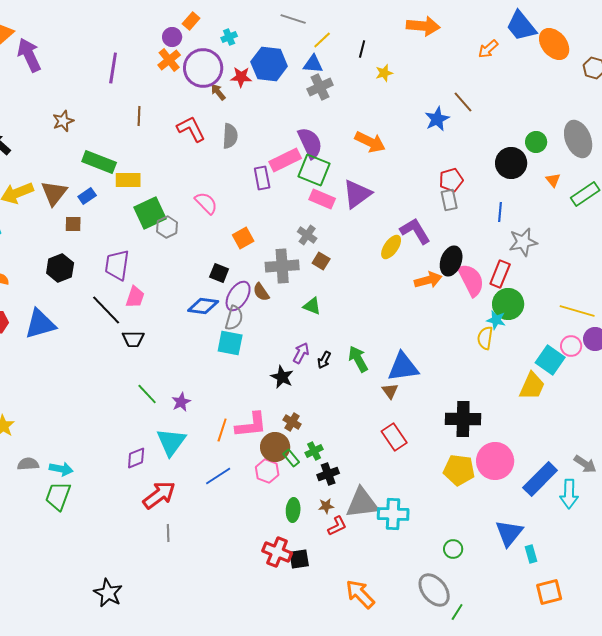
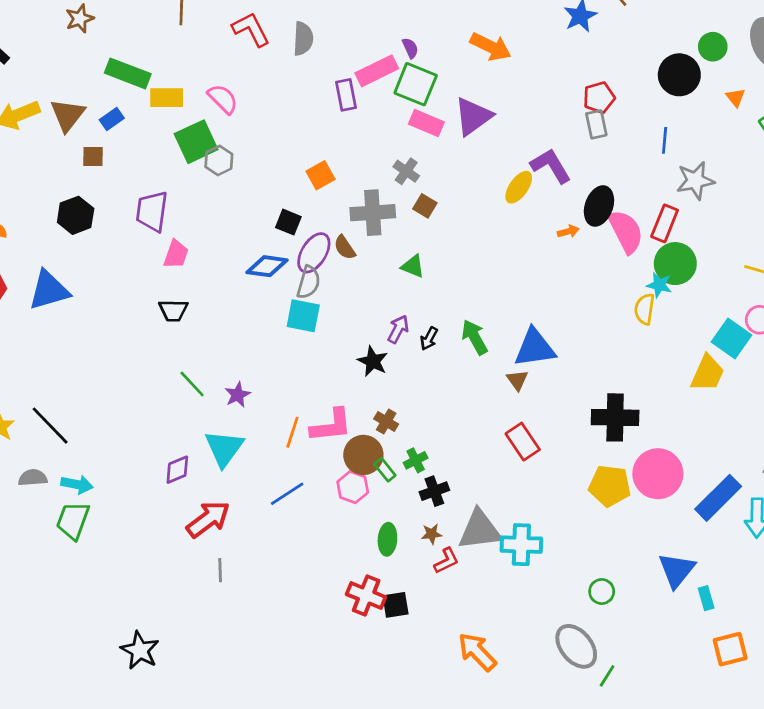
purple semicircle: (310, 143) -> (410, 48), size x0.5
pink semicircle: (206, 203) -> (223, 99), moved
orange arrow: (428, 280) -> (568, 231), size x0.6
black line: (106, 310) -> (50, 426), moved

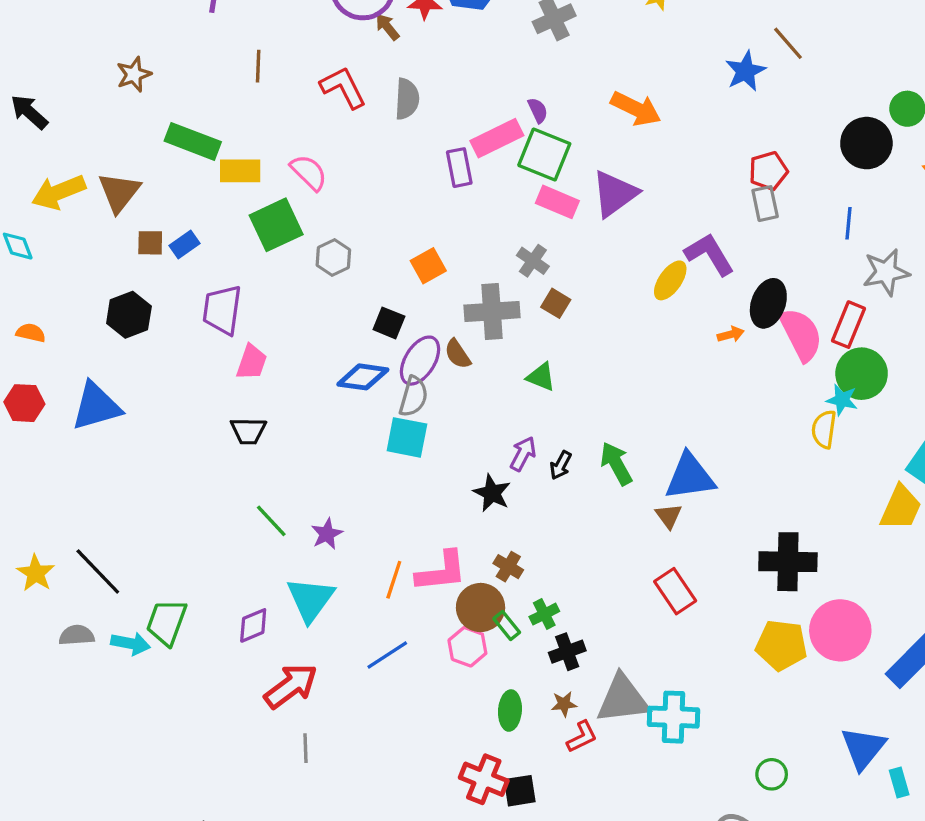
blue rectangle: (112, 119) -> (185, 244), moved
gray hexagon: (219, 160) -> (333, 258), moved
green trapezoid: (73, 521) -> (167, 622), moved

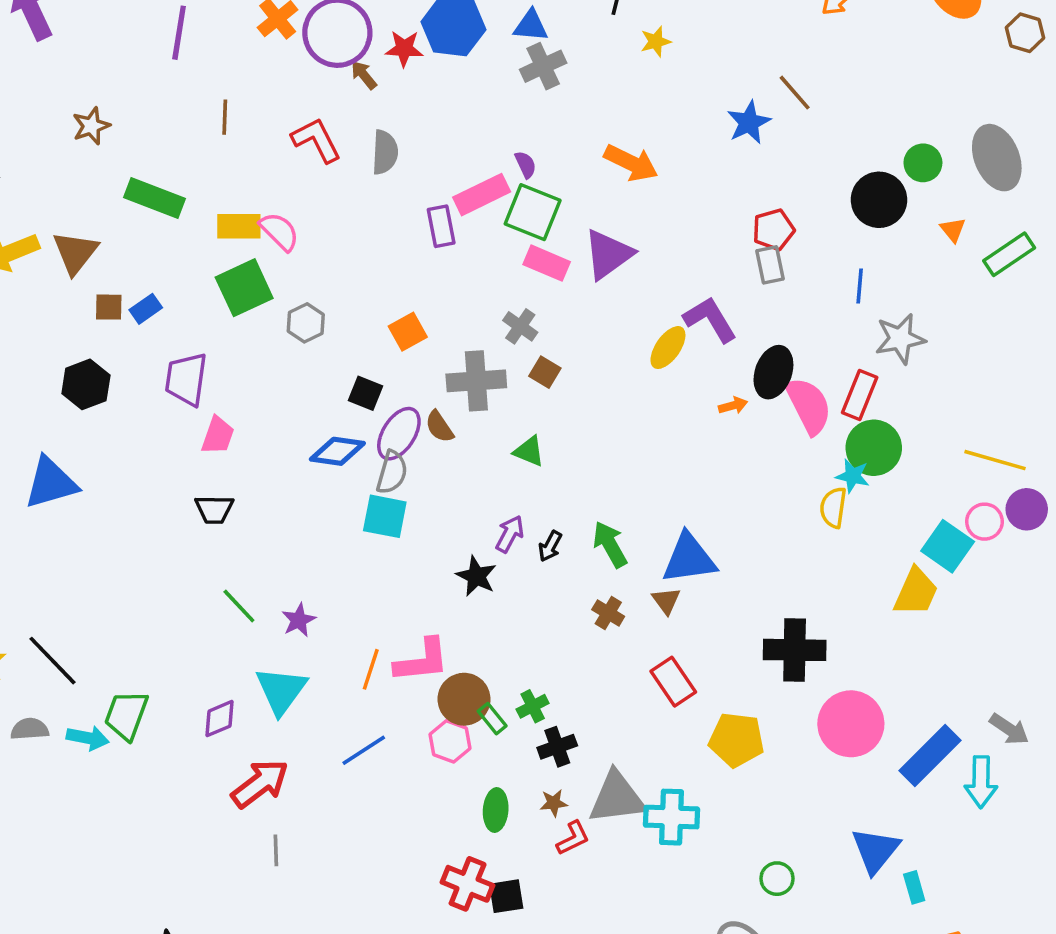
yellow rectangle: (240, 171) -> (239, 226), moved
brown cross: (508, 567) -> (608, 613), moved
yellow pentagon: (781, 645) -> (737, 740), moved

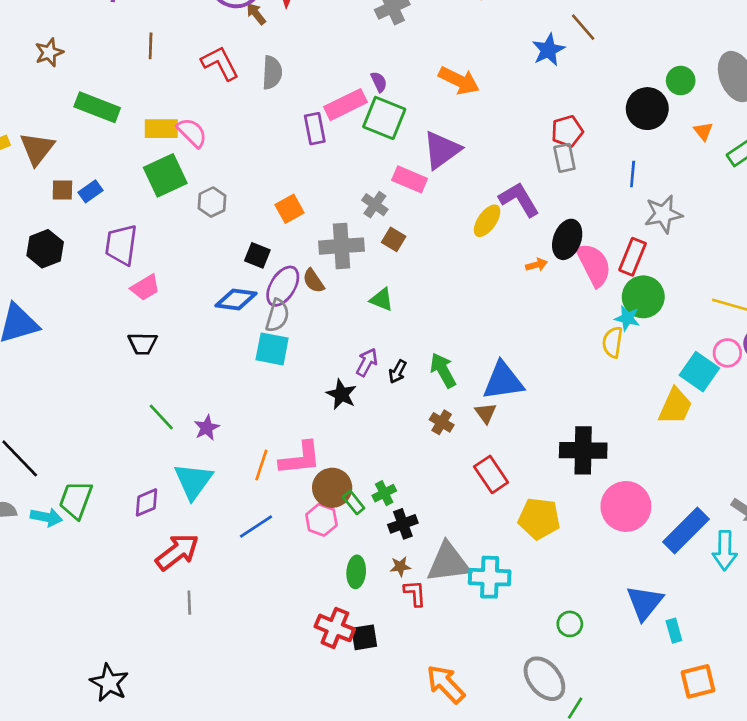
pink rectangle: (547, 263) -> (410, 179), moved
pink trapezoid: (218, 435) -> (145, 287), turned 40
red L-shape: (573, 838) -> (415, 593), turned -68

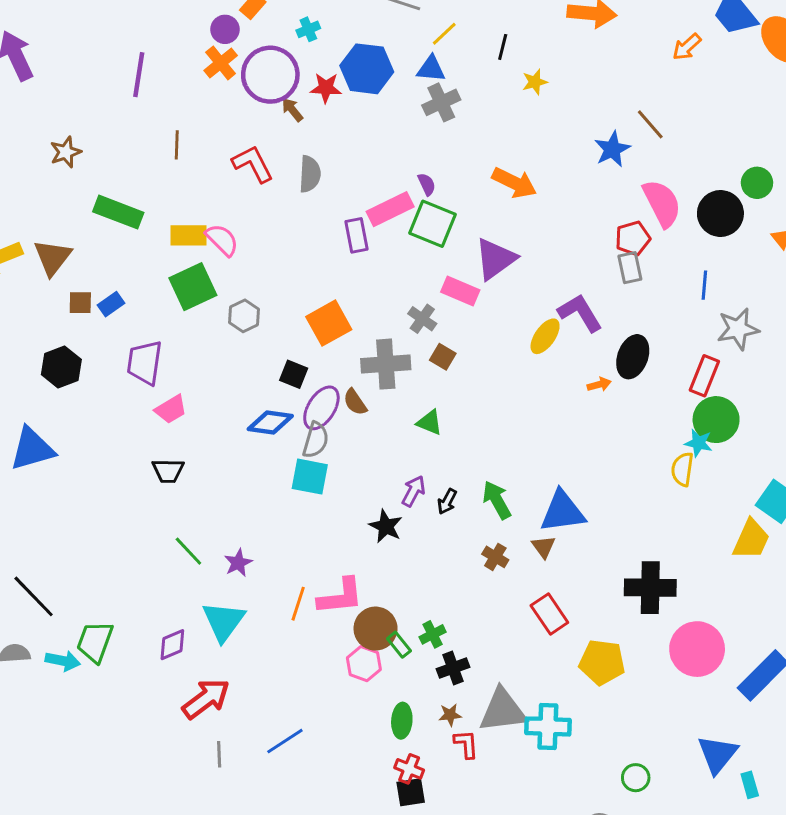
orange square: (289, 209) -> (329, 323), size x1.4
pink semicircle: (594, 265) -> (662, 203), moved
blue line: (256, 526) -> (285, 741), moved
red cross: (335, 628) -> (409, 769), moved, size x0.7

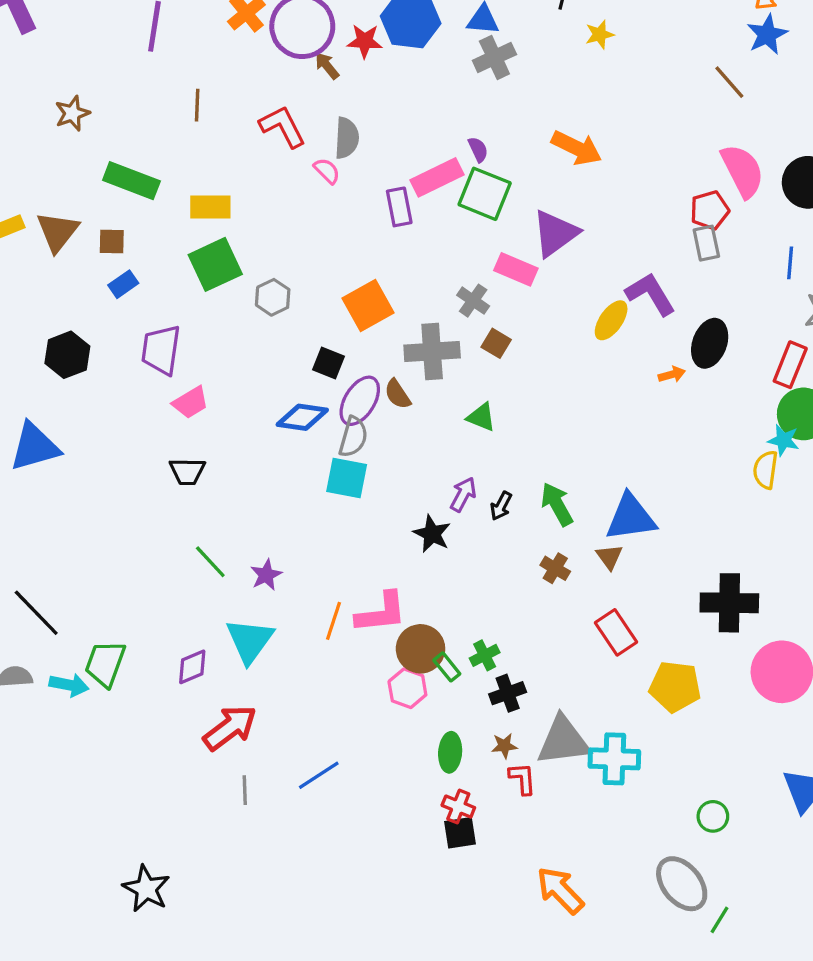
blue star: (612, 149) -> (767, 34), moved
pink semicircle: (222, 240) -> (327, 171), moved, size x0.7
brown square: (80, 303) -> (112, 241), moved

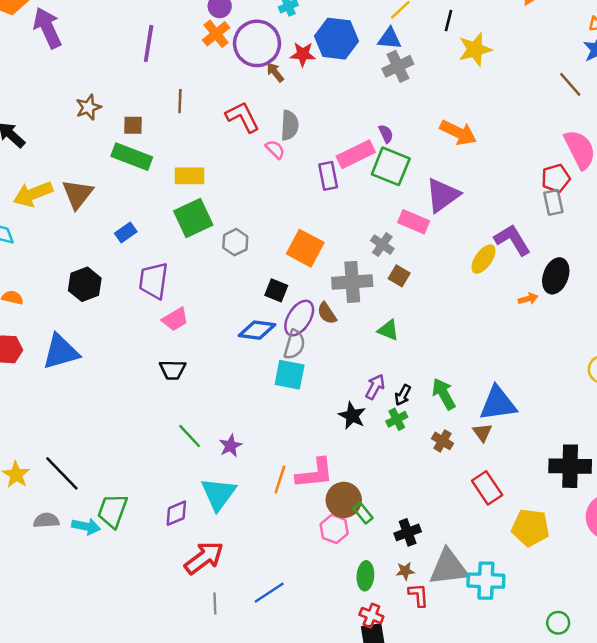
yellow star: (600, 34) -> (475, 49), size x1.6
brown square: (112, 241) -> (133, 125), moved
orange square: (368, 306) -> (305, 248), turned -33
green cross: (485, 655) -> (397, 419), moved

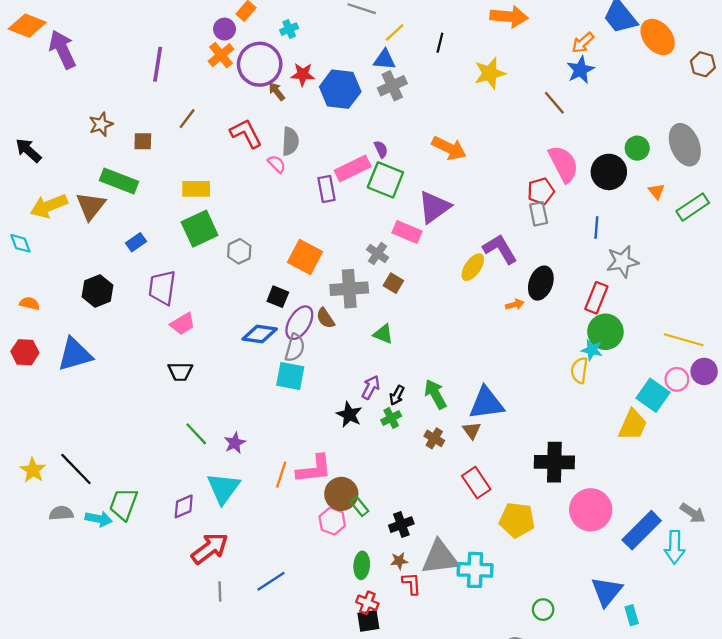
blue hexagon: (337, 39) -> (340, 89), moved
yellow star: (475, 49) -> (490, 73), moved
brown line: (180, 101) -> (187, 119), turned 35
green rectangle: (132, 157) -> (119, 181), moved

